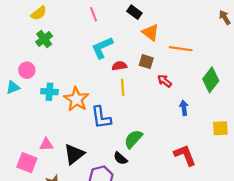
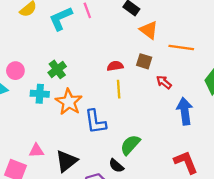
green cross: (44, 39) -> (57, 69), moved
cyan L-shape: (102, 48) -> (61, 18), moved
blue arrow: (184, 108) -> (185, 111), size x1.6

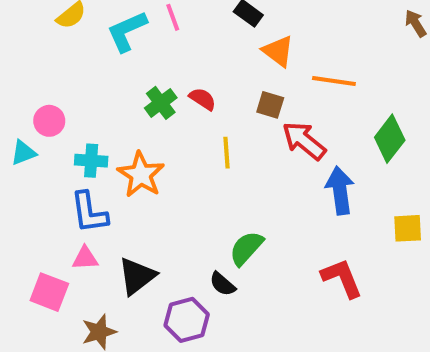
red semicircle: (115, 66) -> (203, 99), moved, turned 42
green cross: (57, 69) -> (161, 103), moved
red arrow: (164, 82) -> (304, 141), size x1.6
blue L-shape: (95, 122) -> (89, 212), moved

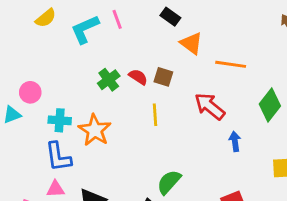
brown square: (270, 105) -> (163, 77), moved
blue arrow: (340, 190) -> (235, 141), size x0.6

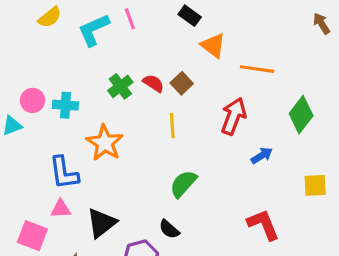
brown square: (163, 77) -> (182, 83), turned 30
red arrow: (210, 106) -> (234, 116), turned 72
cyan cross: (60, 120) -> (65, 105), moved
blue arrow: (235, 141) -> (262, 155), turned 66
green semicircle: (169, 182) -> (183, 184), moved

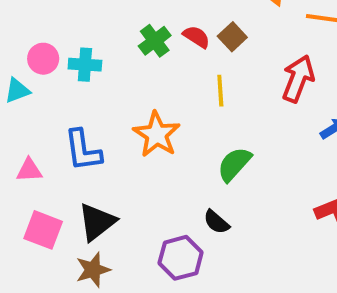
orange star: (105, 143) -> (157, 134), moved
pink triangle: (61, 209) -> (29, 170), moved
black triangle: (102, 223) -> (97, 222), moved

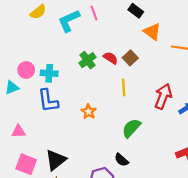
red arrow: (298, 79) -> (163, 96), moved
orange star: (157, 134) -> (89, 112), size x0.6
blue L-shape: (83, 150) -> (48, 101), moved

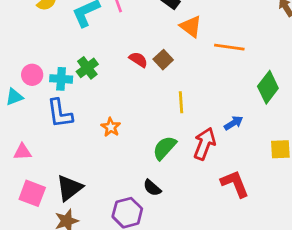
green cross: (88, 60) -> (87, 68), moved
yellow line: (124, 88) -> (181, 102), moved
red arrow: (163, 96) -> (205, 144), moved

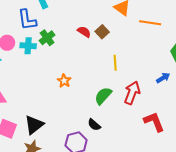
blue L-shape: (60, 113) -> (27, 20), moved
blue arrow: (233, 123) -> (163, 78), moved

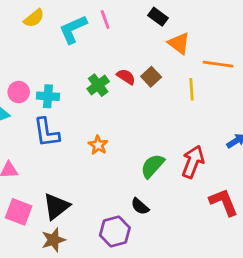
blue L-shape: (27, 20) -> (47, 132), moved
green cross: (47, 38) -> (98, 85), moved
yellow line: (115, 63) -> (192, 89), moved

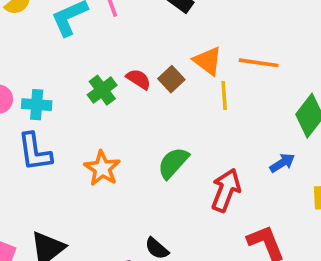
orange triangle: (179, 43) -> (208, 61), moved
orange star: (98, 145) -> (102, 168), size x1.4
green semicircle: (152, 166) -> (173, 163), moved

